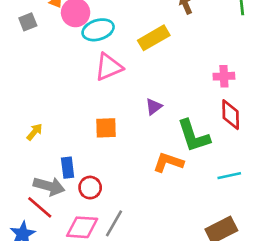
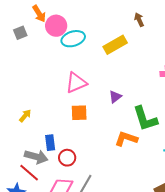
pink triangle: (109, 67) -> (76, 83), moved

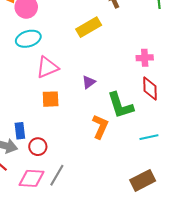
cyan ellipse: (73, 39) -> (28, 39), moved
orange L-shape: (126, 139) -> (100, 127), turned 95

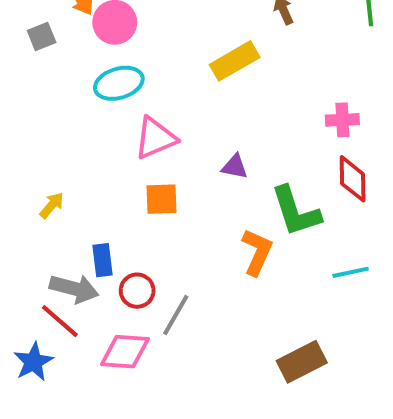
purple triangle: (89, 82) -> (235, 167), turned 48
gray line: (57, 175) -> (176, 315), moved
brown rectangle: (143, 180) -> (302, 362), moved

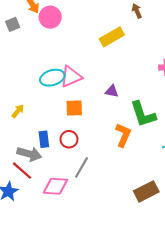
cyan ellipse: (119, 83) -> (52, 78), moved
red circle: (137, 291) -> (69, 139), moved

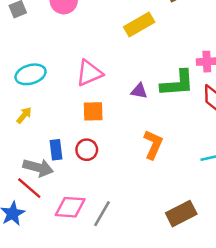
cyan ellipse: (52, 78) -> (31, 74), moved
green L-shape: (143, 114) -> (177, 83), moved, turned -76
gray line: (81, 167) -> (102, 214), moved

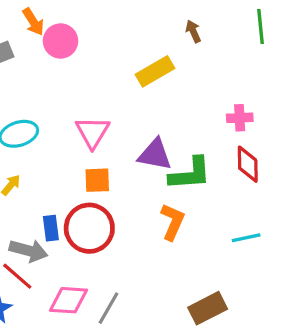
pink triangle: (89, 73) -> (92, 132), turned -36
green L-shape: (177, 83) -> (190, 174), moved
purple triangle: (139, 91) -> (155, 155), size x1.6
red circle: (87, 150) -> (89, 228), size x1.8

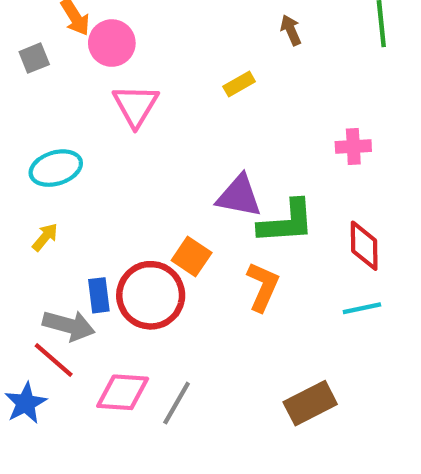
yellow rectangle: (155, 71) -> (239, 84), size x0.6
pink triangle: (92, 132) -> (136, 106), moved
red diamond: (248, 164) -> (364, 246), moved
orange square: (97, 180) -> (192, 256), moved, turned 36

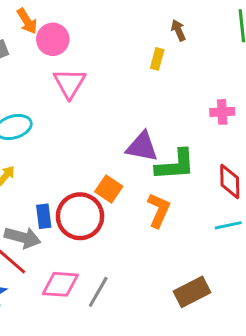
yellow rectangle: (239, 84) -> (157, 59), moved, turned -45

